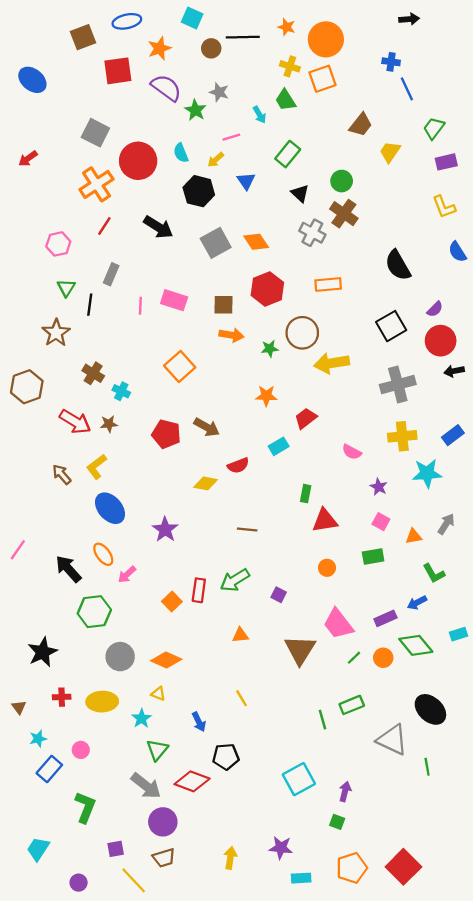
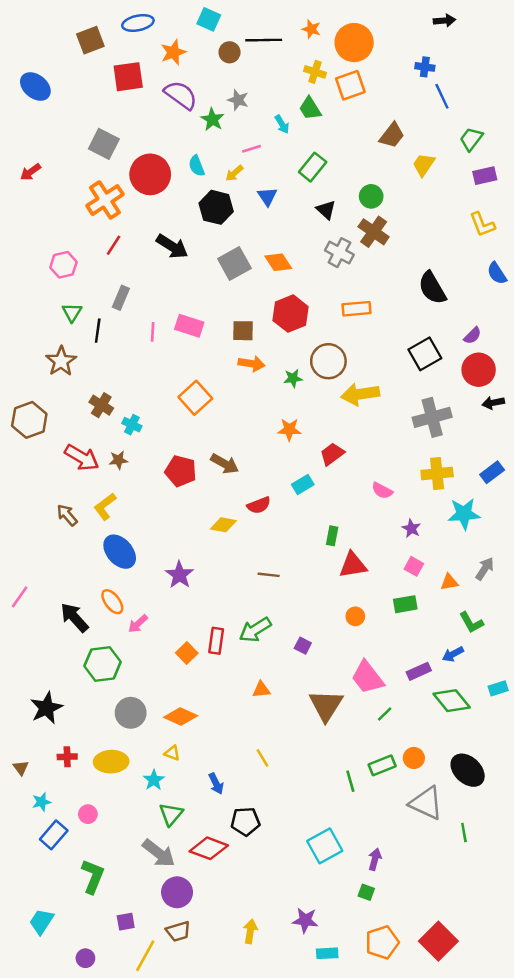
orange circle: (383, 658) -> (414, 758), moved
yellow line: (134, 880) -> (145, 956), turned 72

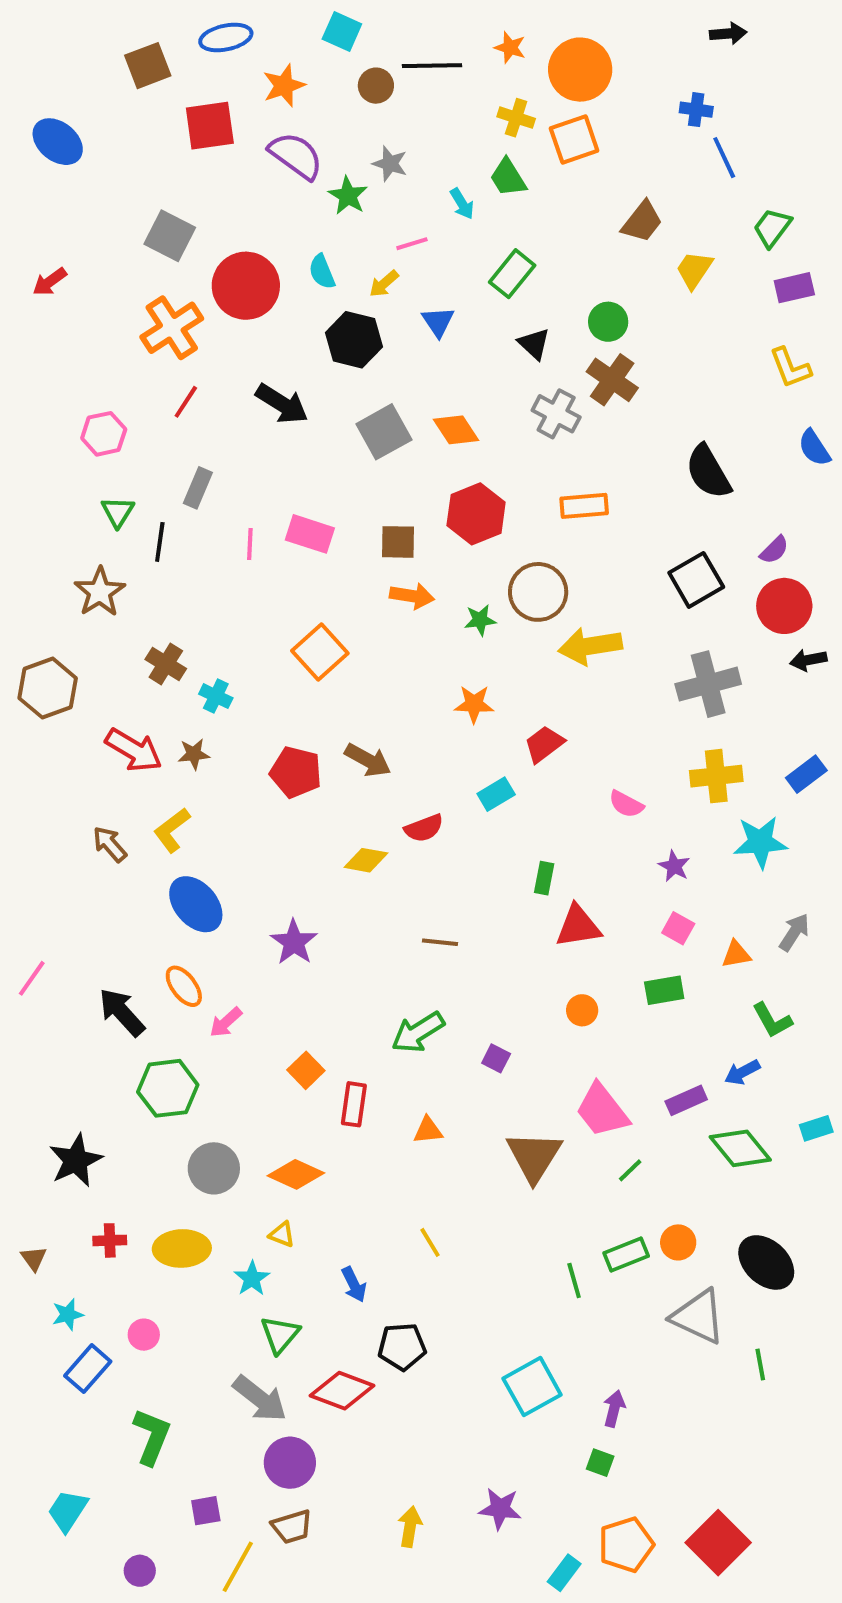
red rectangle: (216, 641) -> (354, 1104), moved
cyan rectangle: (327, 953) -> (564, 1573), moved, turned -50

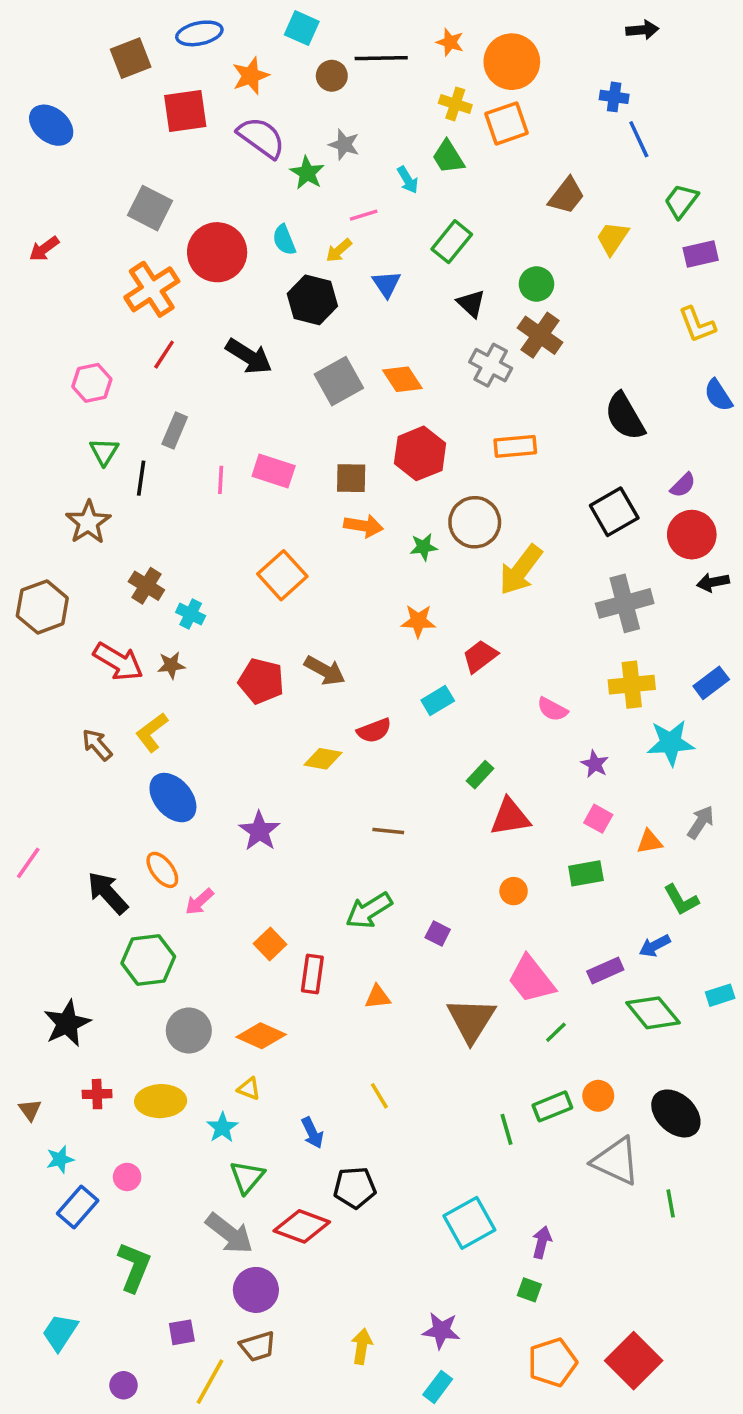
yellow arrow: (590, 646) -> (521, 570), turned -44
green rectangle: (544, 878) -> (480, 775), turned 32
cyan rectangle: (564, 1573) -> (438, 1387), moved

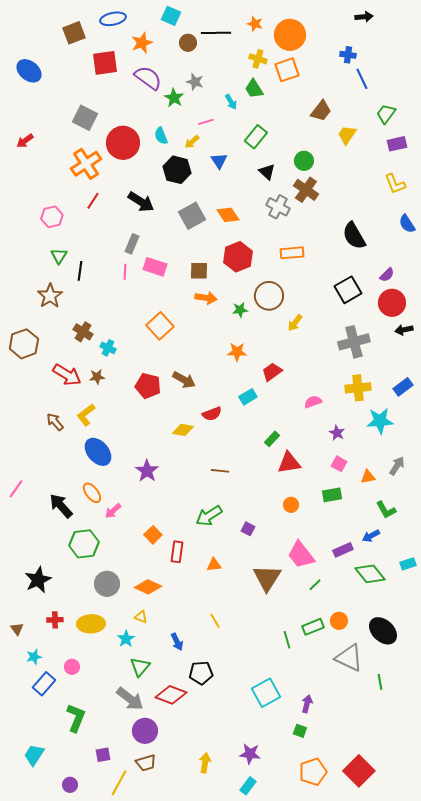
gray rectangle: (175, 430) -> (132, 244), moved
yellow arrow: (521, 570) -> (295, 323), size x0.6
pink semicircle: (552, 709) -> (313, 402), turned 132

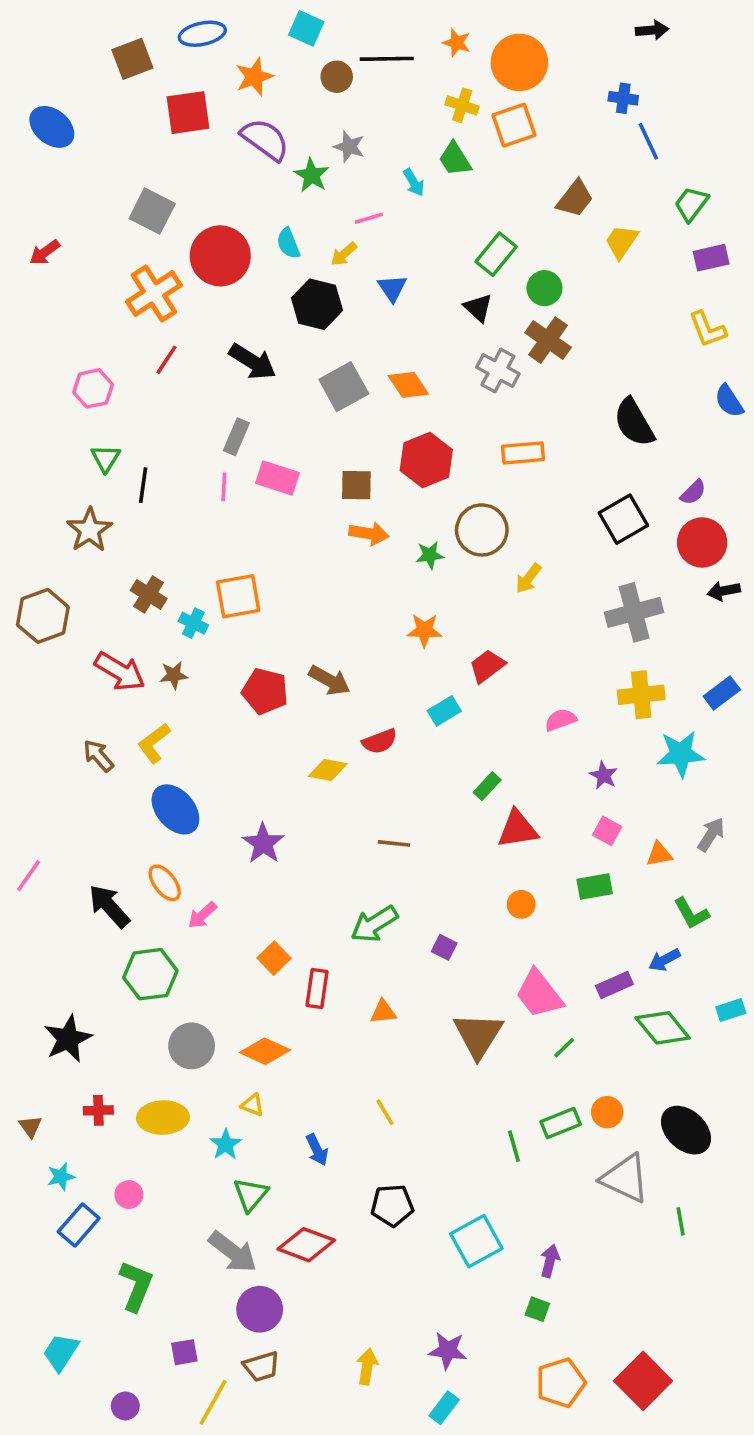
green rectangle: (256, 137) -> (496, 254), moved
orange square: (160, 326) -> (238, 596), moved, turned 32
black pentagon: (201, 673) -> (392, 1205), moved

